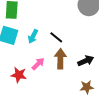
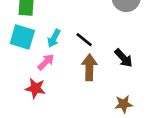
black arrow: (86, 61) -> (124, 58), moved, turned 70
pink arrow: (38, 64) -> (46, 62), moved

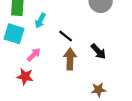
cyan arrow: (54, 38) -> (40, 21), moved

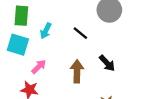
black line: (66, 36) -> (80, 33), moved

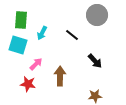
brown arrow: (77, 71) -> (60, 76), moved

